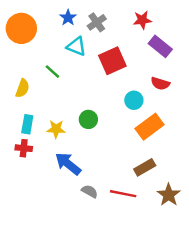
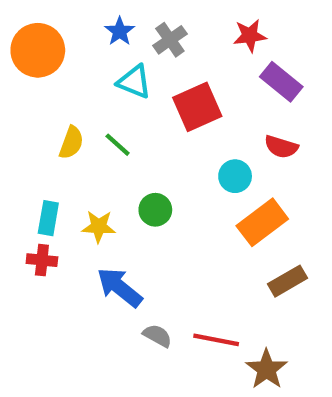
green line: (52, 72) -> (118, 145), moved
yellow semicircle: (23, 88) -> (71, 143), moved
brown rectangle: (145, 167) -> (288, 281), moved
brown star: (169, 195) -> (267, 369), moved

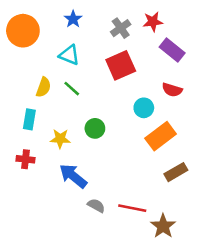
gray cross: (170, 40) -> (121, 28), moved
cyan triangle: (134, 82) -> (69, 55), moved
cyan rectangle: (48, 218) -> (29, 119), moved

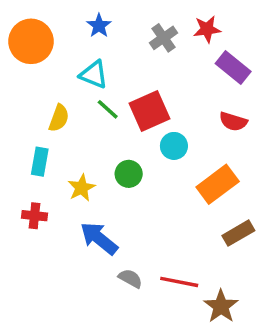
red square: (121, 65) -> (150, 111), moved
green line: (72, 89) -> (108, 109), moved
cyan circle: (144, 108) -> (174, 146), moved
yellow star: (60, 139) -> (82, 188), turned -30

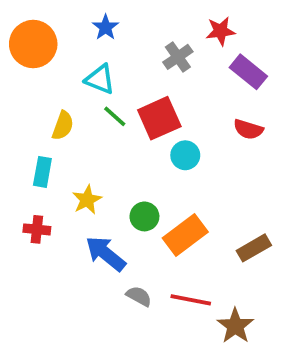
gray cross: (163, 38) -> (178, 57), moved
green circle: (129, 174) -> (144, 216), moved
orange rectangle: (218, 184) -> (185, 235), moved

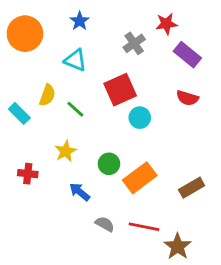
green line: (115, 116) -> (75, 109), moved
cyan rectangle: (42, 172) -> (19, 113), moved, turned -55
blue arrow: (106, 254) -> (80, 192), size x0.7

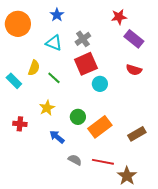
gray cross: (134, 43) -> (83, 39), moved

